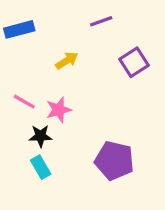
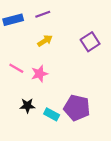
purple line: (101, 21) -> (43, 14), moved
black star: (41, 136) -> (27, 106), moved
cyan rectangle: (41, 167) -> (52, 114), moved, turned -32

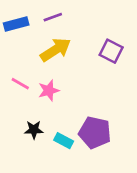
yellow arrow: (45, 41) -> (56, 50), size x1.6
purple square: (90, 42) -> (111, 51), turned -30

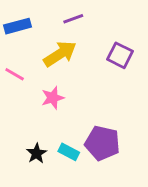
purple line: (53, 17) -> (73, 19), moved
pink line: (20, 84) -> (15, 74), moved
black star: (34, 130) -> (37, 153), moved, turned -30

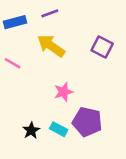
purple line: (73, 19) -> (50, 13), moved
yellow arrow: (60, 54) -> (51, 46), turned -112
pink star: (53, 98) -> (64, 92), moved

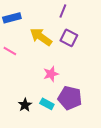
purple line: (50, 13) -> (63, 11), moved, turned -48
purple square: (102, 47) -> (69, 38), moved

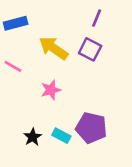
purple line: (63, 11) -> (97, 18), moved
pink star: (51, 74) -> (51, 90), moved

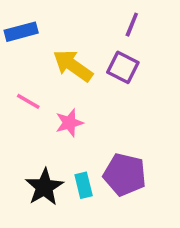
pink line: (13, 66) -> (28, 101), moved
cyan rectangle: (61, 136) -> (84, 185), turned 48
black star: (33, 137) -> (44, 187), size x1.5

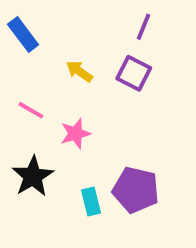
blue rectangle: (21, 32) -> (23, 34), turned 68
yellow arrow: (73, 66) -> (79, 71), size x0.6
black star: (44, 187) -> (33, 176), moved

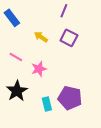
purple line: (144, 27) -> (64, 11), moved

